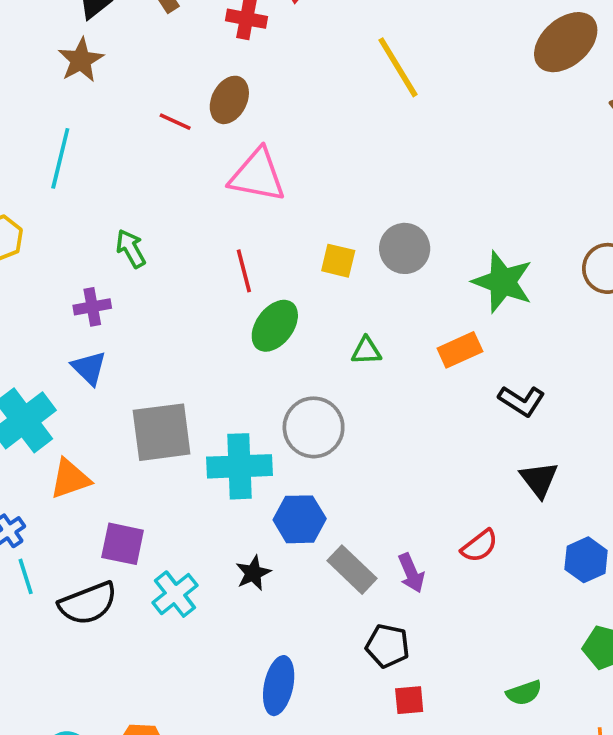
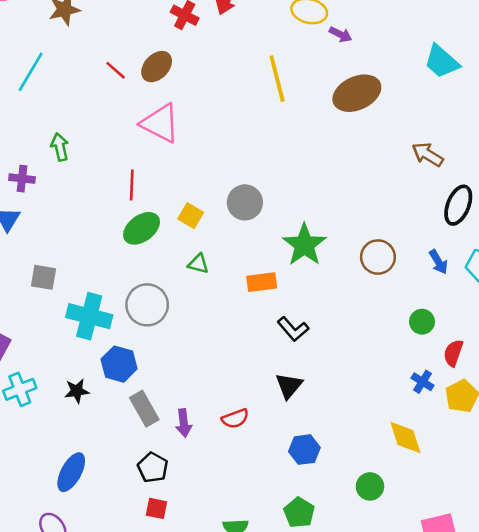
brown ellipse: (566, 42) -> (357, 93), moved
yellow square: (338, 261) -> (191, 216), moved
gray square: (162, 432) -> (43, 277), size x0.6

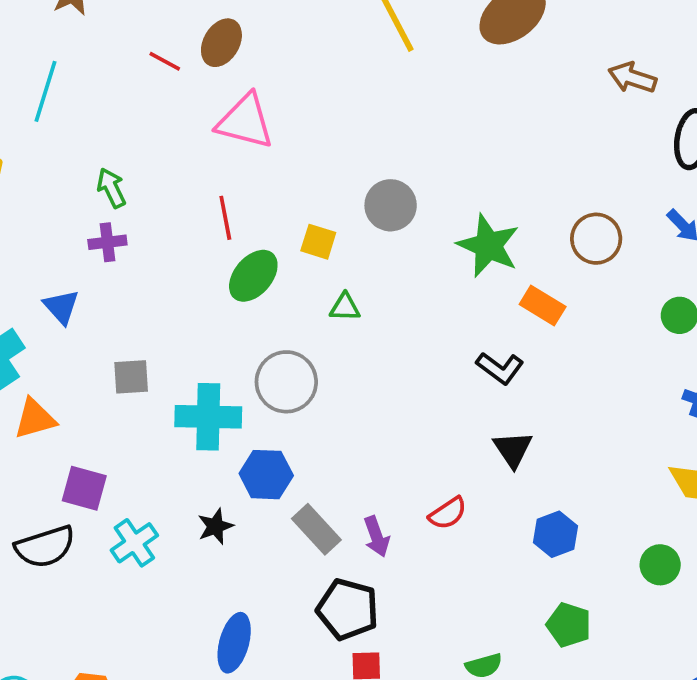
purple cross: (22, 179) -> (107, 242), moved
orange rectangle: (262, 282) -> (543, 306), moved, turned 52
black pentagon: (153, 467) -> (348, 609), size x1.4

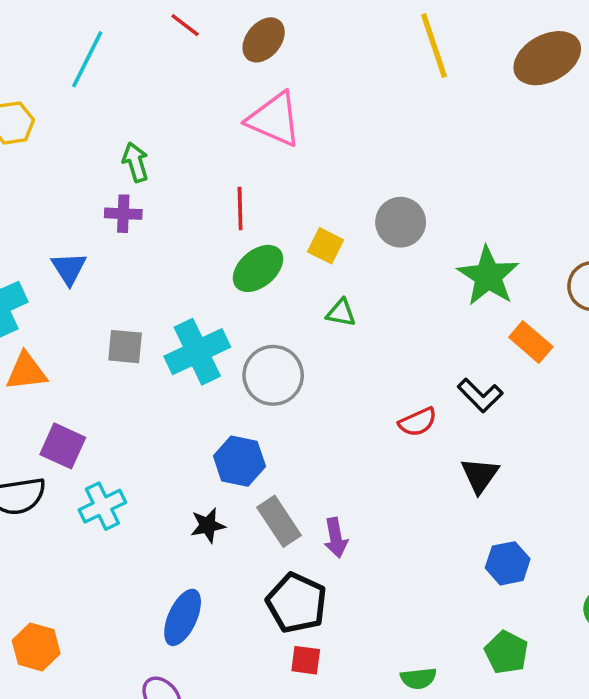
red line: (165, 61) -> (185, 25), moved
cyan cross: (208, 417) -> (197, 352), moved, turned -36
red semicircle: (448, 513) -> (418, 422), moved
black star: (215, 526) -> (208, 525), moved

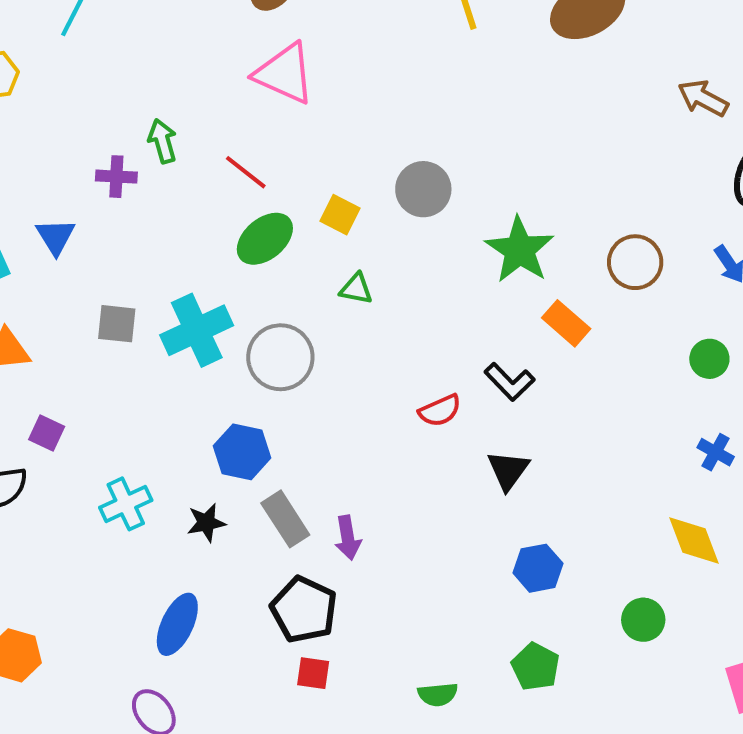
green arrow: (136, 162) -> (162, 141), moved
red line: (240, 209) -> (246, 172), turned -51
purple square: (63, 446) -> (47, 433), size x0.7
cyan cross: (102, 506) -> (126, 504), moved

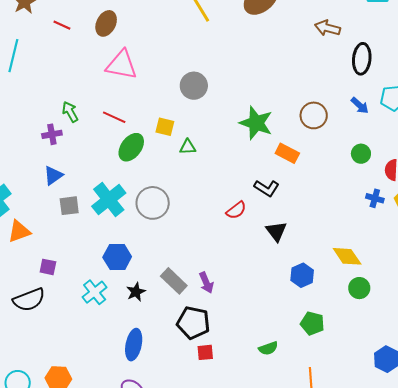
gray circle: (423, 189) -> (194, 86), moved
blue triangle: (56, 237) -> (53, 176), moved, turned 40
green triangle: (356, 289) -> (188, 147), moved
blue hexagon: (242, 452) -> (117, 257), moved
yellow diamond: (694, 540) -> (347, 256), moved

